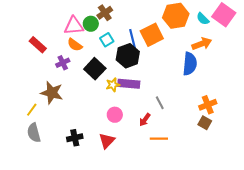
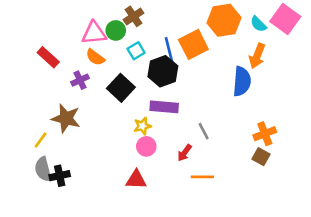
orange arrow: (202, 44) -> (257, 56), turned 132
yellow star: (113, 85) -> (142, 126), moved
black cross: (75, 138) -> (60, 176), moved
red triangle: (107, 141) -> (136, 180), turned 48

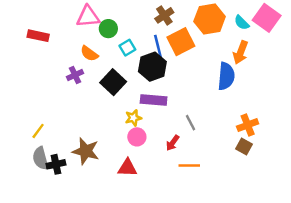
brown cross: (134, 16) -> (164, 15), moved
pink triangle: (94, 33) -> (88, 17), moved
red rectangle: (48, 57) -> (38, 36), moved, turned -30
brown star: (66, 118) -> (86, 151), moved

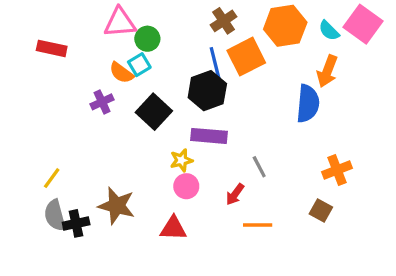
cyan square: (127, 48) -> (139, 65), moved
brown square: (244, 146) -> (321, 211), moved

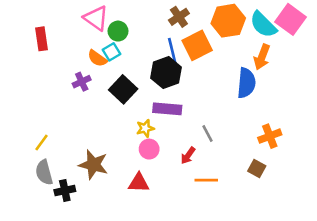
pink triangle: (120, 22) -> (96, 18), turned 40
cyan semicircle: (329, 31) -> (263, 25), size x1.6
red rectangle: (52, 48) -> (41, 39), turned 70
black cross: (76, 223) -> (65, 191), moved

